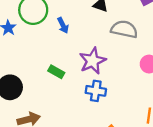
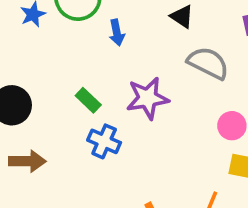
blue cross: (96, 91) -> (104, 141), moved

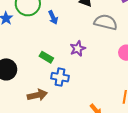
purple star: (148, 98) -> (78, 49), size x0.7
brown arrow: (27, 161) -> (37, 95), moved

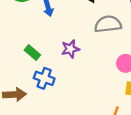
gray semicircle: (106, 22) -> (108, 24), turned -30

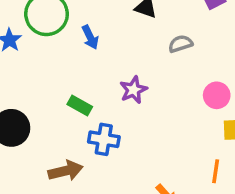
gray semicircle: (108, 24) -> (181, 44), size x0.6

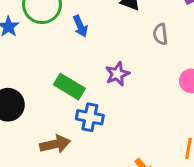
gray semicircle: (181, 44) -> (160, 34), turned -80
green rectangle: (80, 106) -> (69, 87), size x1.4

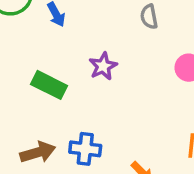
blue cross: (90, 117) -> (85, 149), moved

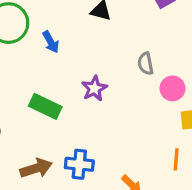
gray semicircle: (149, 17) -> (146, 64), moved

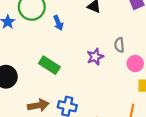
purple star: (94, 88) -> (95, 57), moved

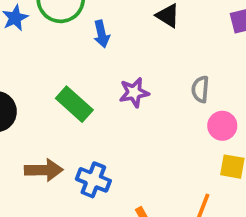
purple star: (95, 57) -> (134, 92), moved

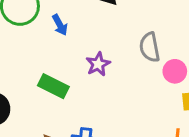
gray semicircle: (200, 89) -> (150, 47), size x1.4

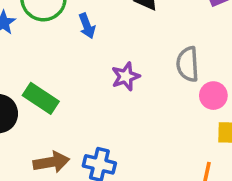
green rectangle: (53, 86) -> (41, 98), moved

